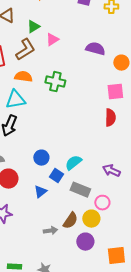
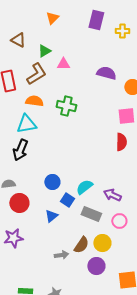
pink triangle: (52, 40) -> (63, 64), turned 32
purple arrow: (111, 171) -> (112, 195), moved
pink circle: (102, 203) -> (119, 221), moved

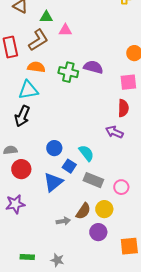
green triangle: (44, 51) -> (46, 17), turned 32
purple semicircle: (106, 73) -> (93, 67), moved
cyan semicircle: (84, 187) -> (86, 153), turned 90
purple arrow: (112, 195) -> (114, 132), moved
blue triangle: (51, 216) -> (53, 182), size x1.5

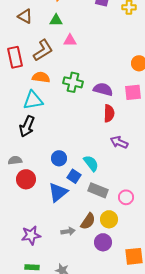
green triangle: (46, 17) -> (56, 20), moved
purple semicircle: (93, 67) -> (103, 89), moved
red semicircle: (123, 108) -> (109, 113), moved
purple star: (15, 204) -> (31, 235), moved

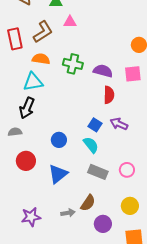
gray semicircle: (15, 160) -> (15, 132), moved
blue square: (74, 176) -> (95, 125), moved
pink circle: (126, 197) -> (127, 170), moved
yellow circle: (109, 219) -> (130, 206), moved

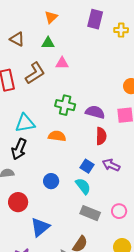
orange semicircle: (41, 59) -> (57, 136), moved
blue triangle: (58, 174) -> (40, 227), moved

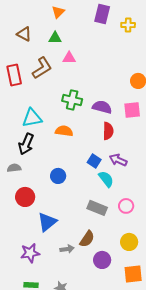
cyan semicircle: (83, 186) -> (106, 179), moved

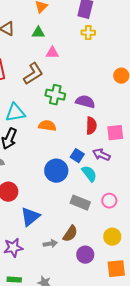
yellow cross: (128, 25) -> (88, 33), moved
brown L-shape: (42, 68) -> (33, 74), moved
pink square: (132, 110) -> (115, 133), moved
blue circle: (58, 176) -> (56, 171), moved, size x1.5

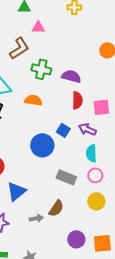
cyan semicircle: (89, 174) -> (91, 153), moved, turned -144
yellow circle: (112, 237) -> (96, 201), moved
purple circle: (85, 255) -> (76, 239), moved

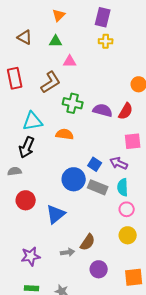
red semicircle: (77, 100) -> (126, 111), moved, turned 30
gray rectangle: (66, 177) -> (98, 187), moved
blue triangle: (16, 191) -> (56, 214), moved
purple circle: (76, 239) -> (99, 269), moved

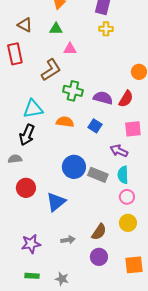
red rectangle: (15, 78) -> (15, 54), moved
blue square: (95, 164) -> (95, 126), moved
brown semicircle: (88, 242) -> (99, 232), moved

